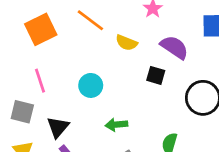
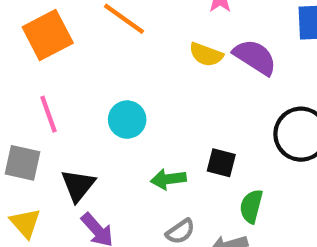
yellow semicircle: (126, 43) -> (206, 54), moved
black square: (156, 75) -> (221, 163), moved

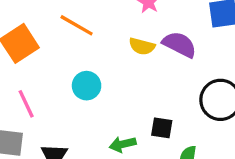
cyan circle: (127, 120) -> (87, 86), moved

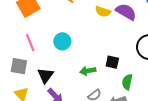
cyan circle: (87, 86) -> (62, 41), moved

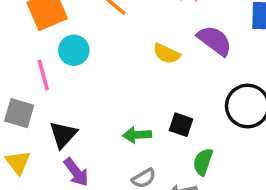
yellow semicircle: (103, 12) -> (167, 54), moved
cyan circle: (62, 41) -> (74, 50), moved

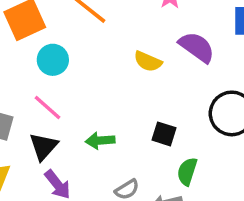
pink line: (43, 75) -> (48, 108), moved, turned -32
green arrow: (137, 135) -> (100, 141), moved

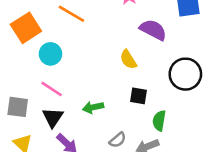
yellow semicircle: (148, 61) -> (128, 59), moved, turned 42

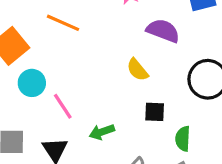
cyan circle: (50, 54) -> (32, 83), moved
pink line: (52, 89) -> (63, 106), moved, turned 30

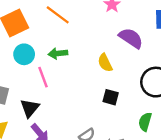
green arrow: (102, 132) -> (58, 54), moved
green semicircle: (183, 139) -> (145, 122), moved

